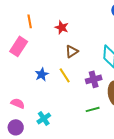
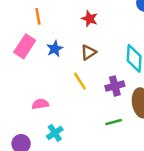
red star: (62, 27) -> (90, 19), moved
blue star: (42, 74) -> (55, 49), moved
pink semicircle: (18, 103) -> (40, 104), moved, turned -32

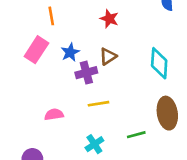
yellow line: (80, 81) -> (98, 104), moved, turned -66
purple cross: (115, 86) -> (86, 73), moved
cyan cross: (55, 133) -> (94, 144), moved

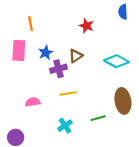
red star: (109, 19) -> (86, 26), moved
pink rectangle: (36, 50) -> (19, 50), turned -30
cyan diamond: (159, 63) -> (116, 61), turned -65

